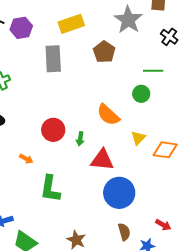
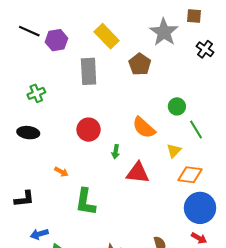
yellow rectangle: (71, 24) -> (107, 36), turned 65
green line: (153, 71) -> (196, 130), moved, turned 60
red circle: (53, 130) -> (89, 130), moved
orange diamond: (165, 150) -> (190, 175), moved
blue circle: (119, 193) -> (200, 208), moved

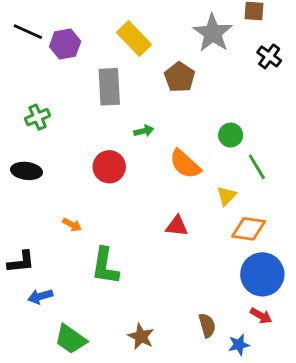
green arrow: (116, 152) -> (144, 131), moved, turned -112
red triangle: (138, 173) -> (177, 226), size x0.7
blue arrow: (39, 234) -> (40, 296), moved

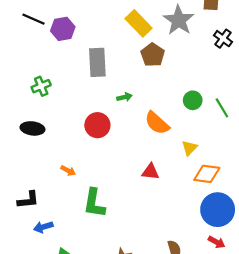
yellow rectangle: (134, 39) -> (139, 23), moved
green line: (257, 167) -> (222, 108), moved

